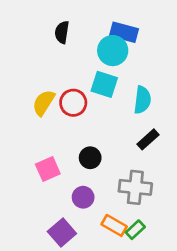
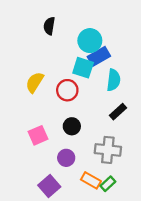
blue rectangle: (124, 32) -> (99, 56), moved, turned -45
red circle: (73, 103) -> (67, 90), moved

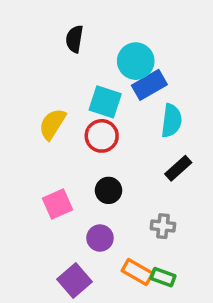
cyan square: (83, 68) -> (105, 102), moved
gray cross: (108, 150) -> (163, 226), size x0.6
green rectangle: (108, 184) -> (163, 277), turned 63

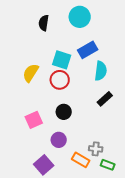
cyan circle: (136, 61) -> (80, 17), moved
gray cross: (163, 226) -> (96, 149), moved
green rectangle: (163, 277) -> (108, 165), moved

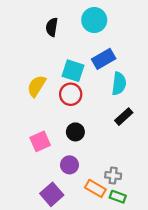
green rectangle: (108, 165) -> (118, 197), moved

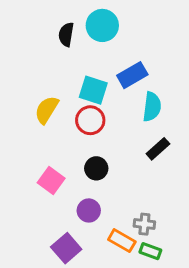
cyan circle: (94, 20) -> (102, 25), moved
pink square: (40, 141) -> (51, 180), turned -30

